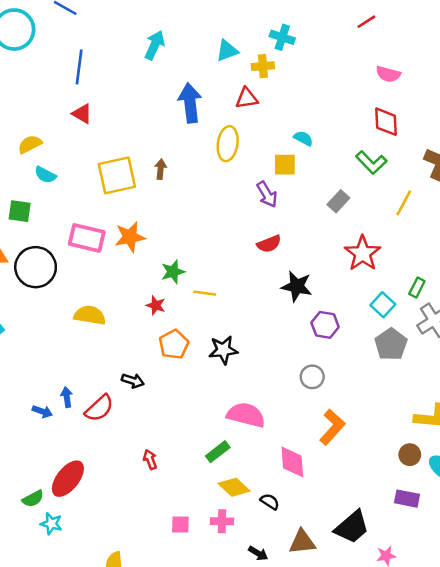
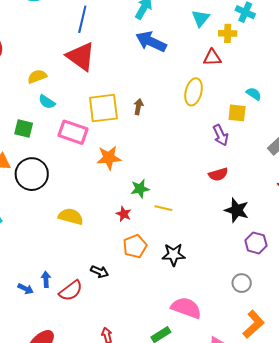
cyan triangle: (227, 51) -> (201, 18), turned -36
blue arrow: (190, 103) -> (151, 42), moved, turned -64
red triangle: (82, 114) -> (81, 56), size x1.8
pink rectangle: (87, 238) -> (73, 132), moved

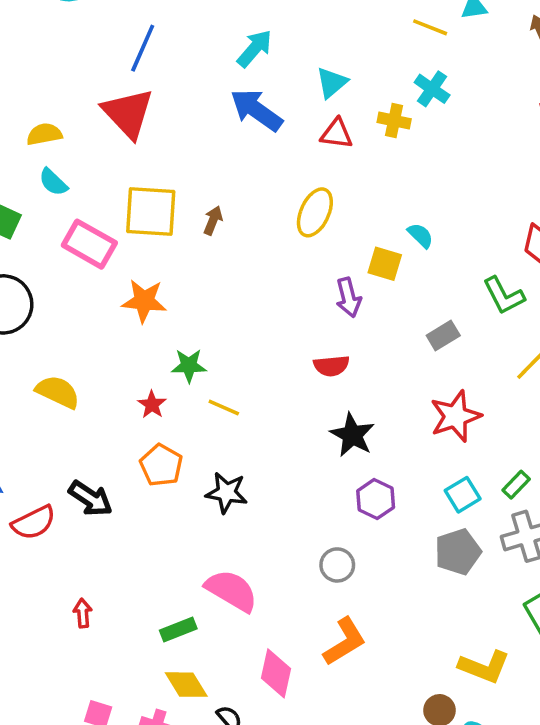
cyan triangle: (201, 18) -> (332, 83), moved
red triangle: (212, 57) -> (337, 134), moved
orange pentagon: (135, 246) -> (161, 465), turned -30
black arrow: (100, 272) -> (91, 499), size x1.4

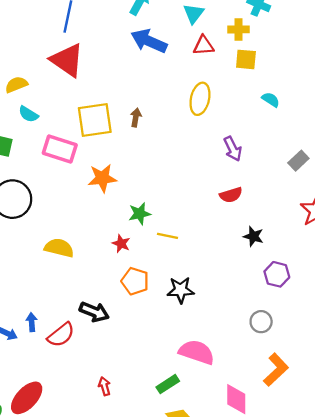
yellow square: (385, 264) -> (246, 59), moved
black star: (352, 435) -> (253, 236), size x0.7

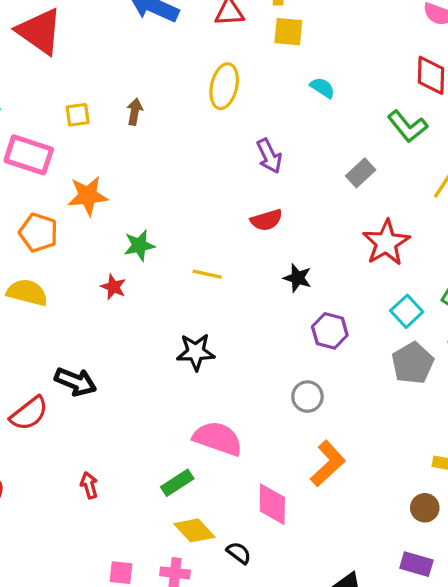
yellow square: (95, 120) -> (78, 115), size x0.5
yellow line: (167, 236) -> (207, 274), moved
orange pentagon: (135, 281) -> (38, 233), moved

